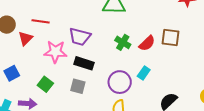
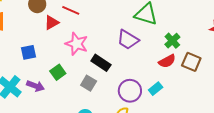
purple trapezoid: (80, 37) -> (128, 40), moved
green cross: (123, 42) -> (172, 41), moved

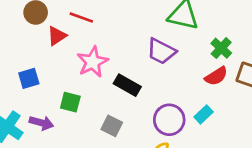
pink star: (77, 44) -> (93, 62), turned 30
green square: (58, 72) -> (70, 102), turned -35
gray square: (89, 83) -> (112, 126), moved

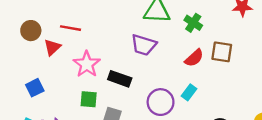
green cross: (221, 48) -> (193, 23), moved
green square: (70, 102) -> (89, 99), moved

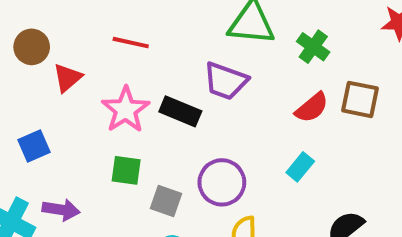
red line: (70, 28) -> (131, 43), moved
black rectangle: (120, 79) -> (180, 111), moved
purple circle: (161, 102) -> (222, 182), moved

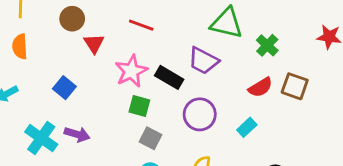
red triangle: (67, 78) -> (94, 43), turned -30
blue square: (34, 146) -> (64, 88), turned -35
green square: (126, 170) -> (139, 106), moved
purple circle: (222, 182) -> (200, 114), moved

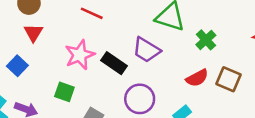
red triangle: (94, 43) -> (33, 33), moved
green square: (139, 106) -> (64, 92), moved

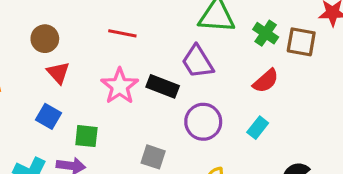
purple trapezoid: (146, 50) -> (198, 62), turned 40
brown square: (229, 79) -> (301, 42), moved
green square: (64, 92) -> (86, 136), moved

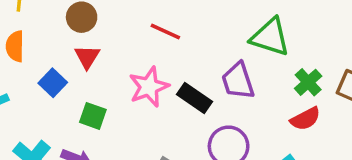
green cross: (266, 33) -> (308, 82), moved
blue square: (49, 116) -> (53, 83), moved
green square: (86, 136) -> (93, 116), moved

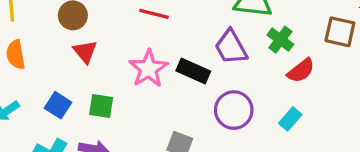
green cross: (308, 82) -> (280, 40), moved
blue square: (53, 83) -> (58, 105), moved

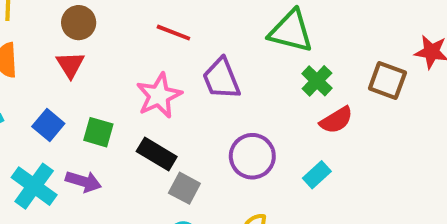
purple trapezoid: (231, 47) -> (221, 79), moved
red triangle: (85, 52) -> (70, 65), moved
black rectangle: (193, 71) -> (157, 154), moved

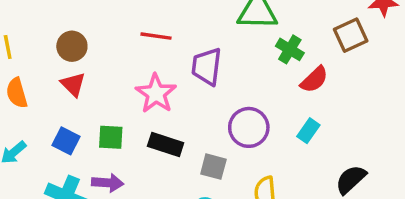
purple trapezoid: (221, 79) -> (207, 66), turned 42
brown square: (387, 80) -> (351, 35), turned -32
gray square: (184, 188) -> (213, 167), moved

